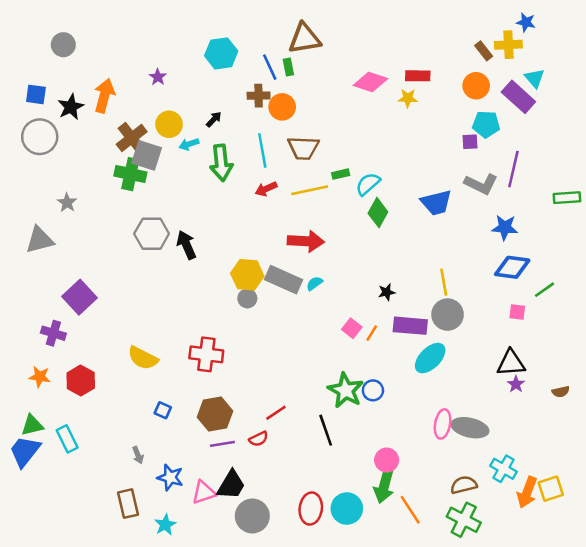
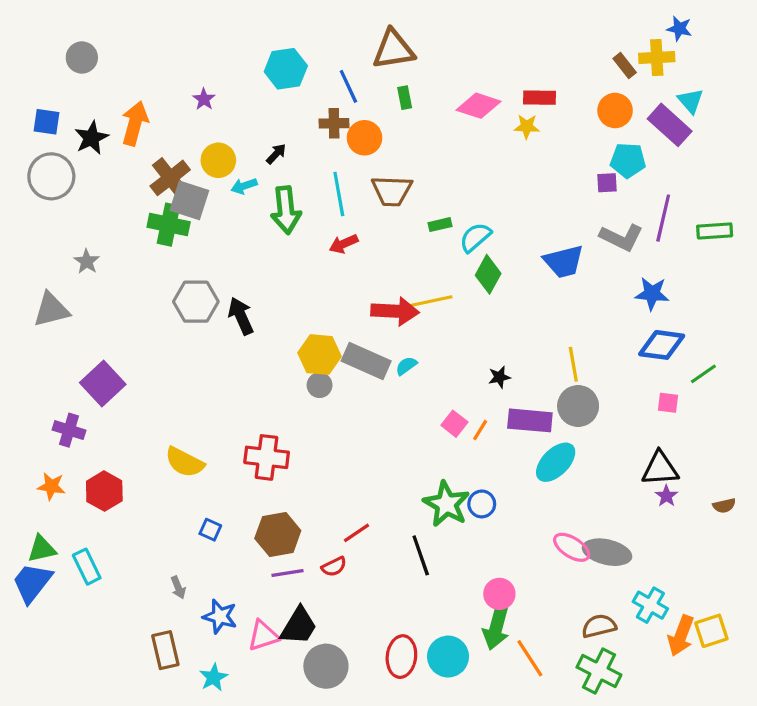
green rectangle: (288, 67) -> (405, 98), moved
yellow line: (310, 190) -> (429, 302), moved
green rectangle: (567, 198) -> (715, 231), moved
pink ellipse: (443, 424) -> (572, 547), turned -68

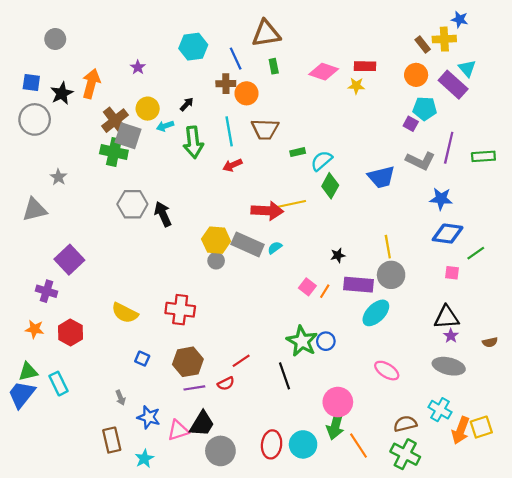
purple square: (607, 183) -> (411, 124), turned 32
gray ellipse: (607, 552) -> (449, 366), moved
pink circle: (499, 594) -> (338, 402), size x1.4

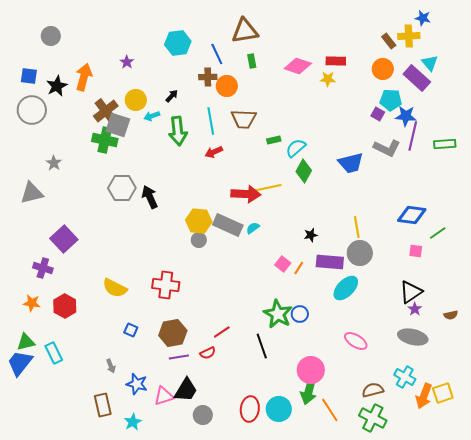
blue star: (441, 199) -> (406, 116), moved
black triangle: (447, 317) -> (411, 292), turned -30
gray circle: (220, 451) -> (203, 415), size x0.7

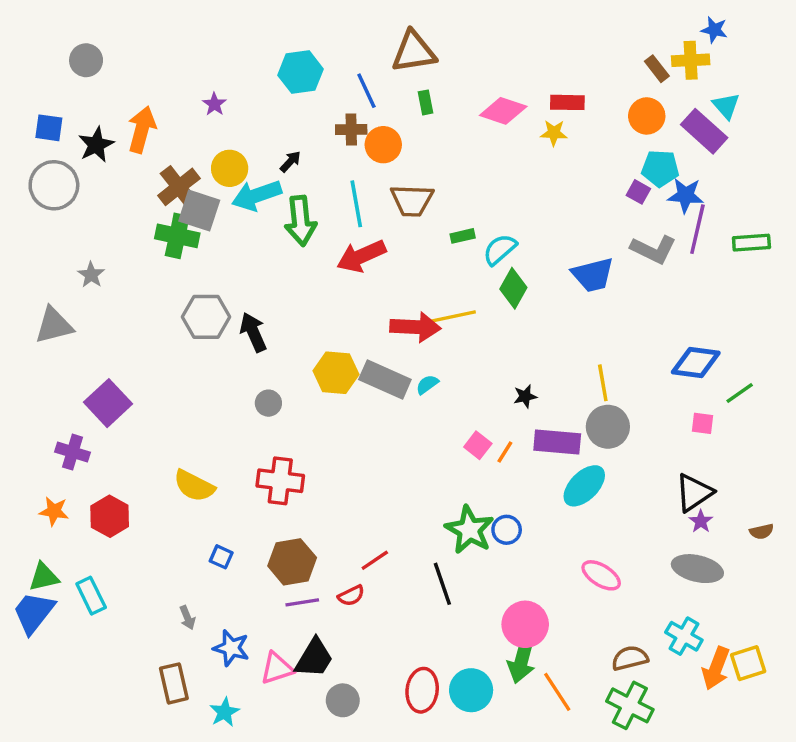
cyan arrow: (152, 116) -> (257, 195), size x1.8
red arrow: (214, 152) -> (361, 256), size x1.6
gray circle: (199, 240) -> (268, 403), moved

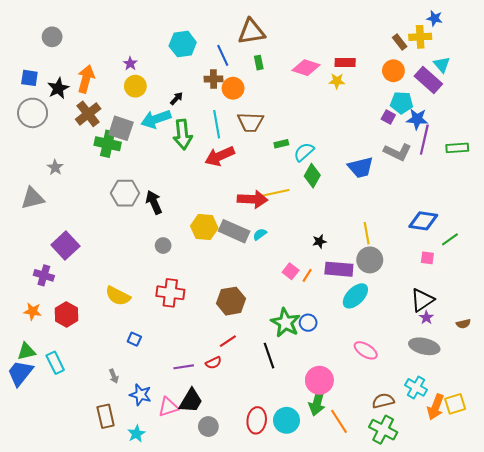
yellow circle: (230, 168) -> (135, 86), moved
brown cross: (179, 187) -> (88, 114), moved
brown hexagon: (292, 562) -> (231, 301), moved

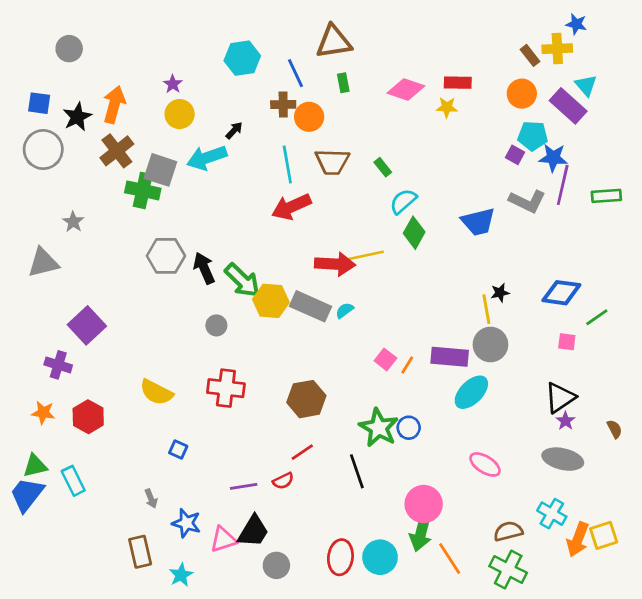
green arrow: (183, 134) -> (242, 280), moved, turned -40
green rectangle: (281, 144) -> (383, 167), moved, turned 64
black star: (319, 241) -> (500, 293), moved
brown semicircle: (463, 324) -> (615, 429), turned -104

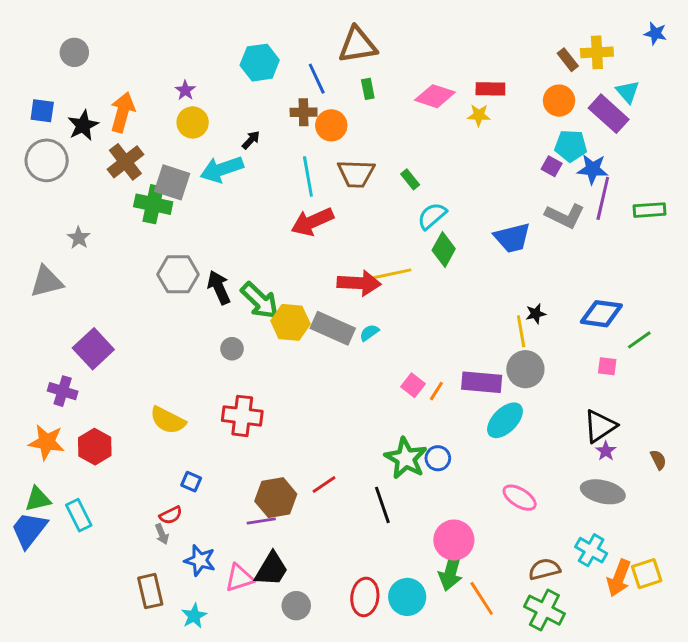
blue star: (576, 24) -> (655, 33), moved
brown hexagon: (306, 399) -> (276, 498), moved
orange star: (43, 413) -> (47, 442), size x1.4
red semicircle: (283, 481) -> (171, 515), moved

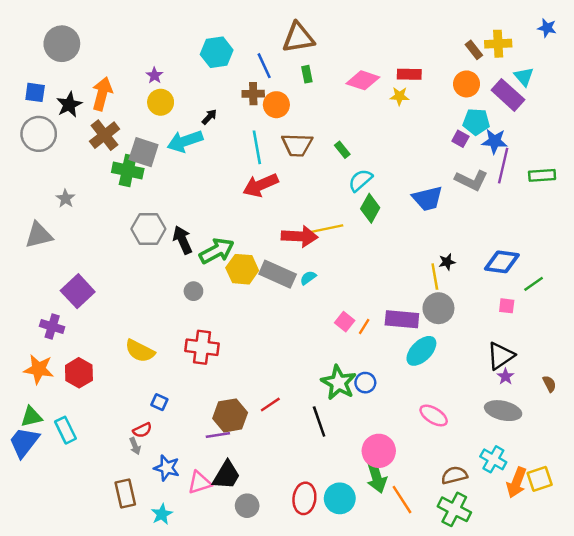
gray circle: (74, 52) -> (62, 44), size x1.5
green arrow: (260, 301) -> (217, 251), turned -72
green arrow: (451, 571) -> (376, 476), turned -32

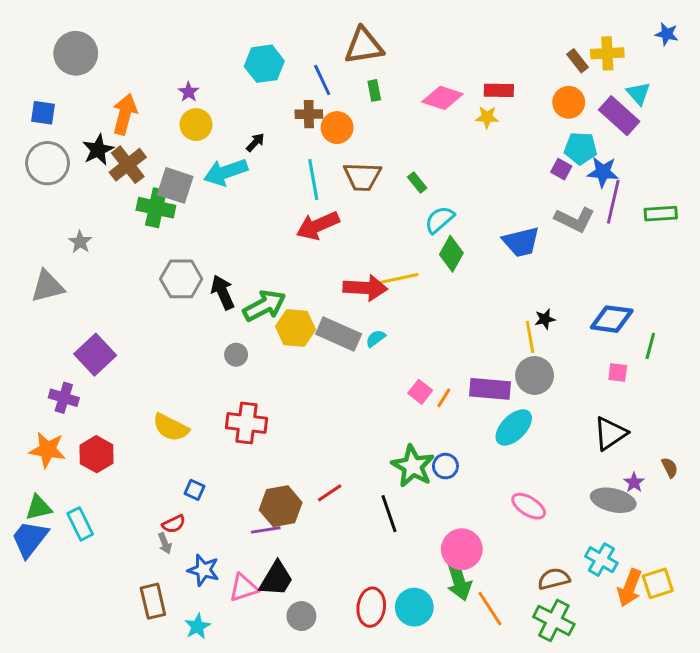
black star: (69, 105) -> (98, 150), moved
green line: (534, 284) -> (650, 346), turned -40
purple star: (506, 376) -> (634, 482), moved

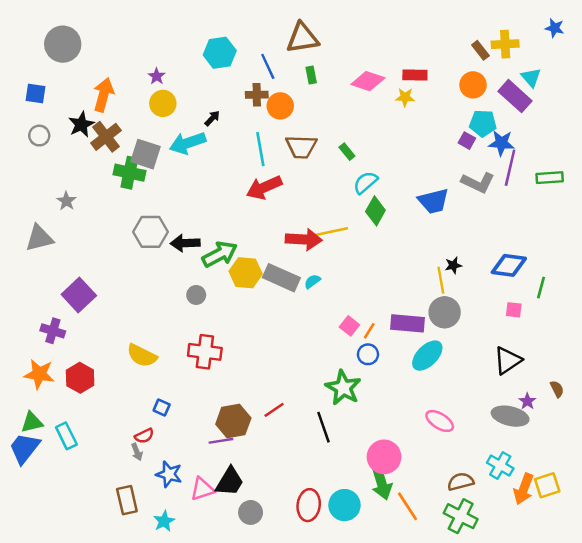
gray circle: (48, 163) -> (39, 136), size x0.6
black arrow: (223, 292) -> (185, 243), turned -68
blue circle: (445, 466) -> (368, 354), moved

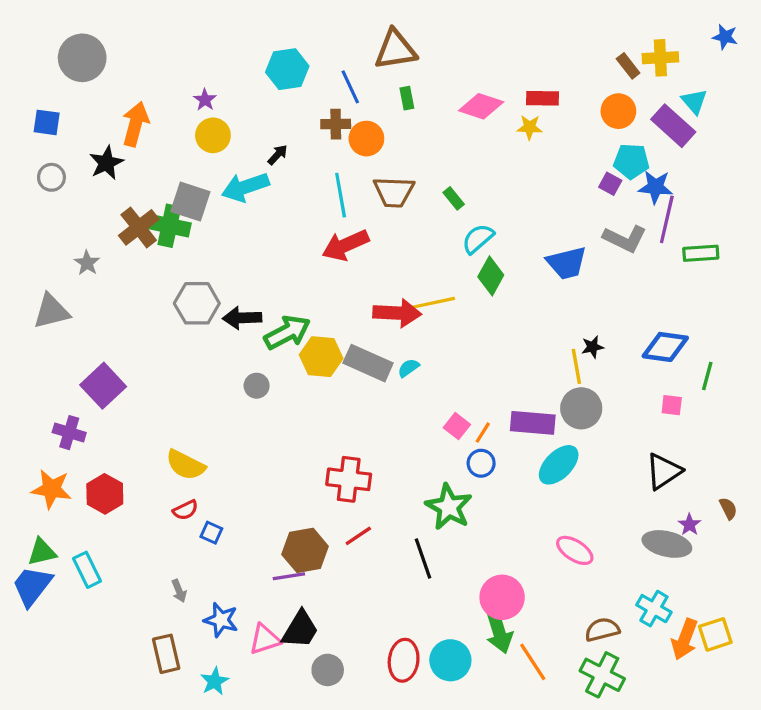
brown cross: (106, 137) -> (139, 227), moved
green rectangle: (550, 178) -> (701, 253), moved
red cross: (205, 352) -> (349, 479), moved
red semicircle: (144, 436) -> (186, 510), moved

